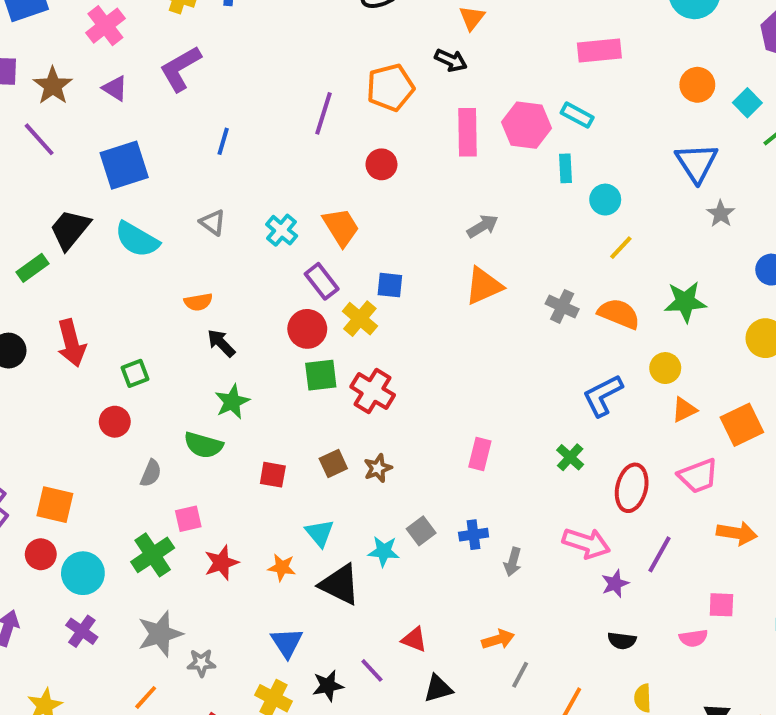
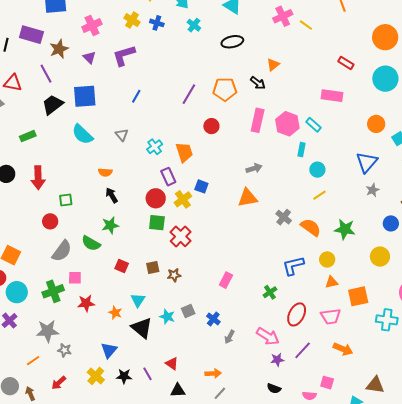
black trapezoid: (70, 229) -> (53, 105), moved
gray semicircle: (151, 473) -> (62, 251), size x1.6
blue cross: (474, 535) -> (213, 319), turned 32

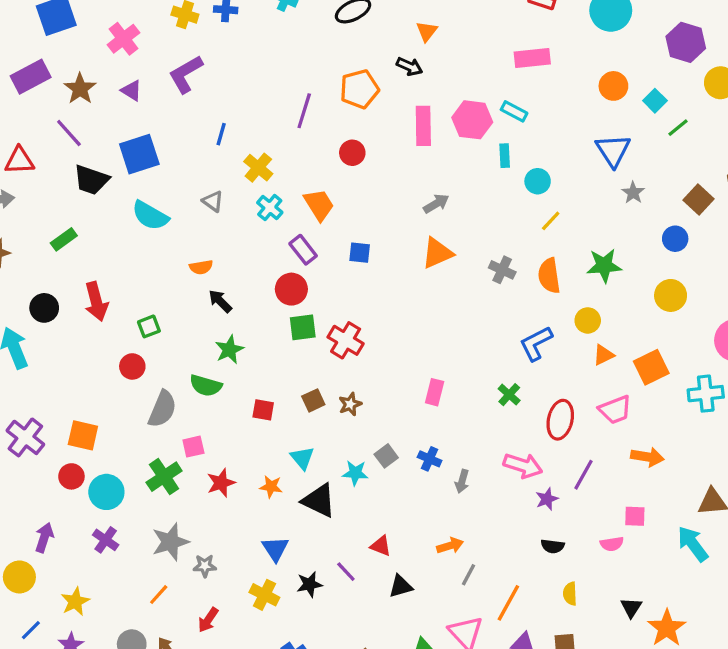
purple rectangle: (31, 35) -> (31, 77), turned -30
black trapezoid: (53, 105) -> (91, 180), turned -110
yellow cross: (183, 199) -> (258, 168), moved
orange semicircle: (311, 227) -> (549, 276), turned -120

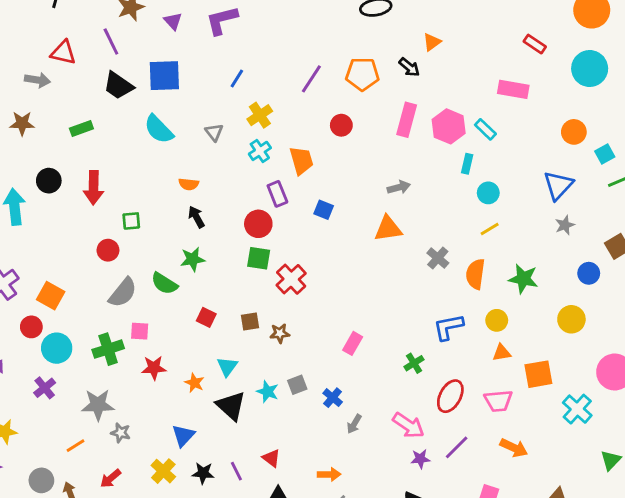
cyan cross: (706, 394) -> (577, 409), turned 32

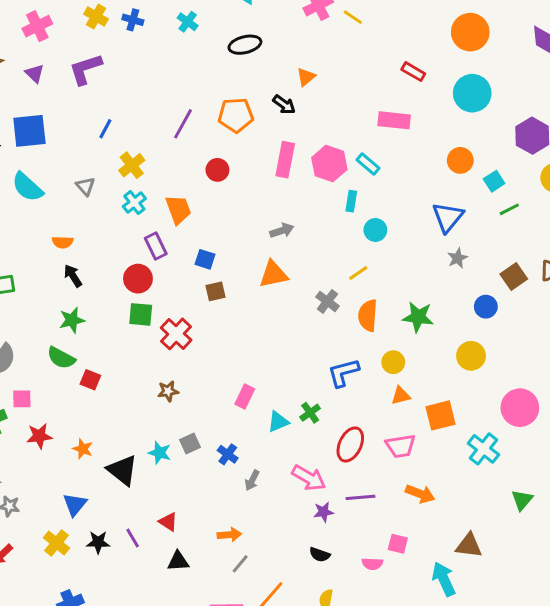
yellow line: (490, 229) -> (358, 273), moved
green semicircle: (164, 283) -> (61, 358), moved
brown square: (250, 321) -> (216, 291), moved
cyan triangle: (227, 367) -> (278, 422), moved, turned 35
purple line: (457, 447) -> (360, 497), turned 44

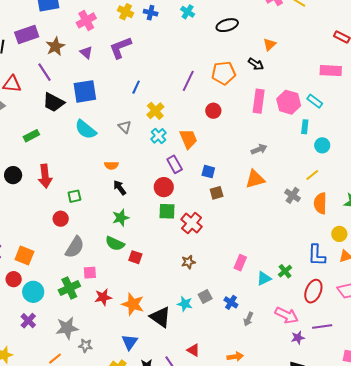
blue L-shape: (343, 373) -> (317, 255), moved, turned -70
orange star: (83, 449) -> (133, 304), size x1.6

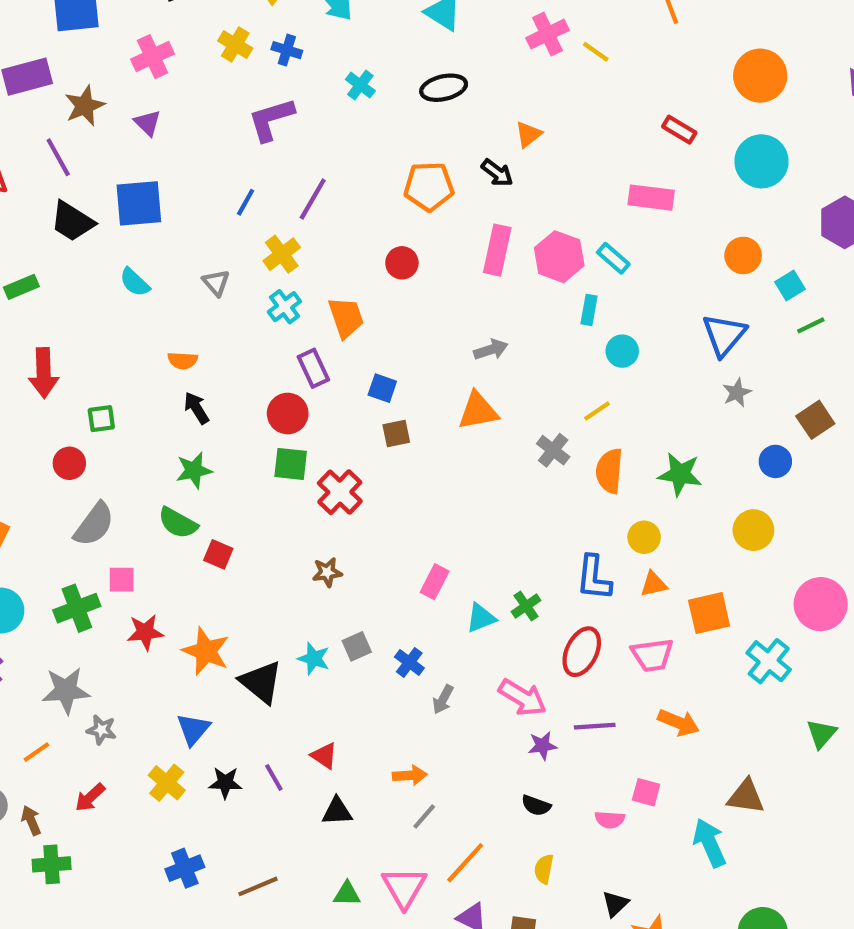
cyan cross: (188, 12) -> (360, 85), moved
purple L-shape: (120, 48) -> (271, 119), moved
purple line: (188, 81) -> (313, 199), moved
cyan semicircle: (86, 129) -> (135, 282), size x0.7

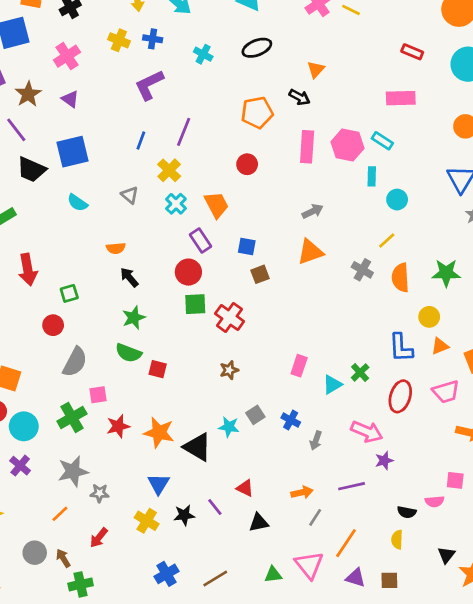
purple line: (595, 726) -> (352, 486), moved
black semicircle: (536, 805) -> (407, 512), moved

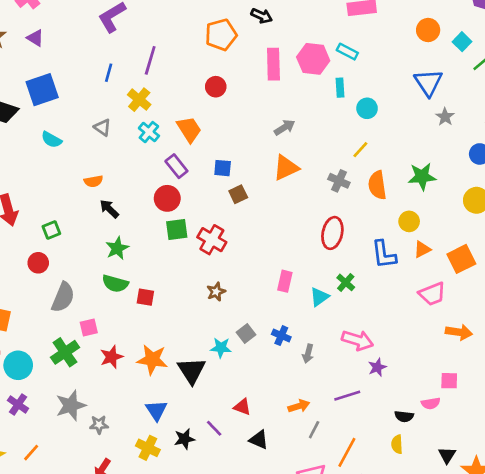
red ellipse: (400, 396) -> (332, 233), moved
black triangle: (197, 447) -> (192, 371), turned 32
orange line: (60, 514) -> (31, 453), moved
black triangle: (259, 523) -> (259, 440), turned 40

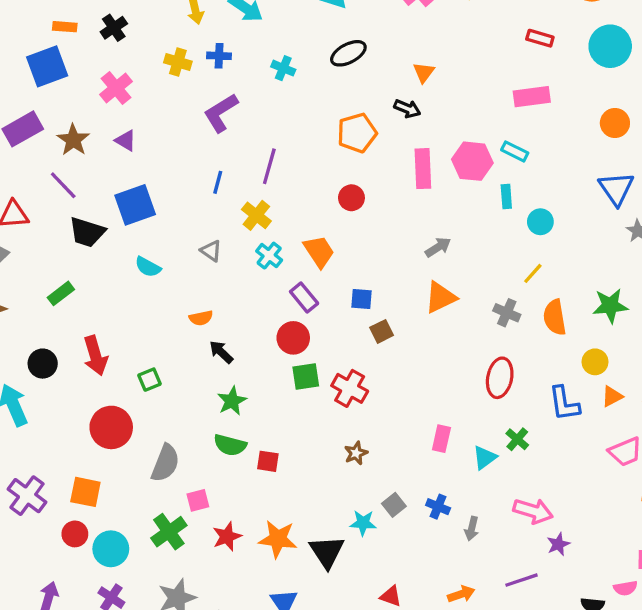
red circle: (38, 263) -> (111, 427), moved, size x1.6

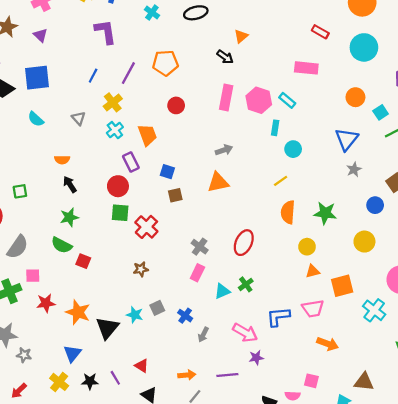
purple L-shape: (221, 113) -> (105, 32), turned 100
orange pentagon: (357, 133) -> (165, 63), moved
gray cross: (507, 313) -> (200, 247), moved
blue L-shape: (564, 404) -> (278, 317), moved, turned 80

